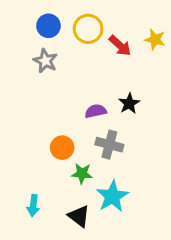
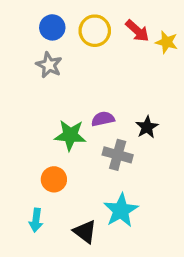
red arrow: (120, 46) -> (137, 31), moved
black star: (129, 103) -> (147, 127), moved
orange circle: (62, 148) -> (54, 179), moved
green star: (82, 174) -> (70, 135), moved, size x1.4

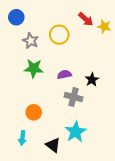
blue circle: (52, 27) -> (16, 17), moved
yellow circle: (95, 31) -> (59, 35), moved
green star: (70, 135) -> (34, 68), moved

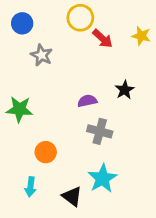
red arrow: (86, 19) -> (102, 39), moved
yellow circle: (59, 35) -> (80, 18), moved
green star: (34, 68) -> (19, 109), moved
black star: (92, 80) -> (125, 90), moved

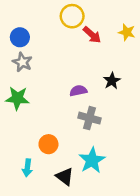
blue circle: (22, 23) -> (20, 37), moved
gray star: (42, 55) -> (22, 62), moved
orange circle: (46, 152) -> (48, 144), moved

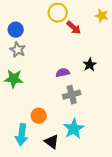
yellow star: (127, 32) -> (102, 16), moved
gray cross: (89, 118) -> (72, 95), turned -30
cyan arrow: (27, 168) -> (22, 135), size x1.5

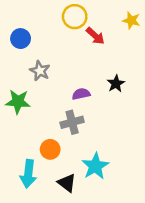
gray star: (18, 50) -> (40, 71), moved
gray cross: (72, 95) -> (72, 122), moved

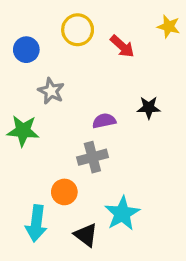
yellow circle: (75, 17) -> (78, 30), moved
black star: (116, 84) -> (149, 108), turned 30

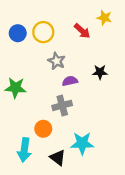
yellow star: (169, 26) -> (104, 18), moved
yellow circle: (78, 30) -> (43, 32), moved
gray star: (51, 91) -> (57, 61), moved
cyan star: (122, 213) -> (82, 143), turned 30

